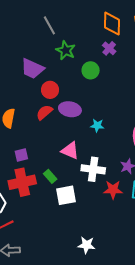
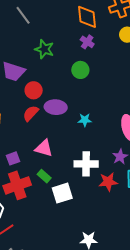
gray line: (49, 25) -> (23, 15), moved
green circle: (91, 70) -> (80, 70), moved
pink triangle: (70, 151) -> (44, 148), moved

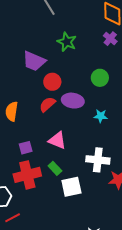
green circle: (80, 70) -> (100, 78), moved

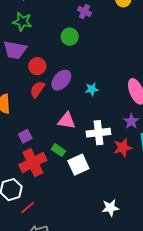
green star: (67, 42) -> (22, 22), moved
green circle: (100, 78) -> (70, 37), moved
purple ellipse: (73, 101) -> (61, 80), turned -45
pink triangle: (57, 140) -> (67, 121), moved

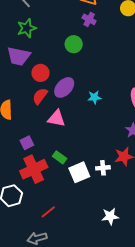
green star: (22, 22) -> (27, 28), turned -30
pink triangle: (67, 121) -> (56, 118), moved
white cross: (98, 133) -> (103, 168), moved, size x0.6
red line: (28, 208) -> (48, 212), moved

